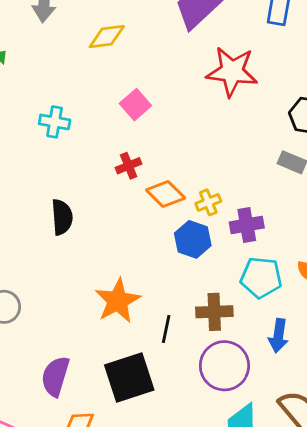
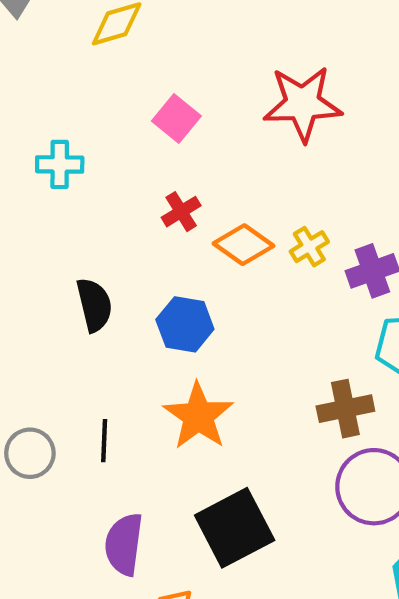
red star: (232, 72) -> (303, 104), moved
blue hexagon: (193, 239) -> (185, 324), moved
black line: (166, 329) -> (104, 441), moved

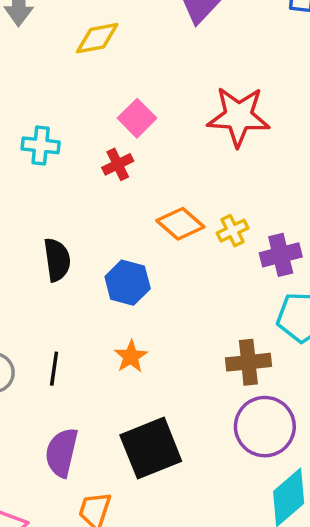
red cross: (181, 212) -> (118, 164), moved
orange star: (198, 416) -> (131, 356), size x0.6

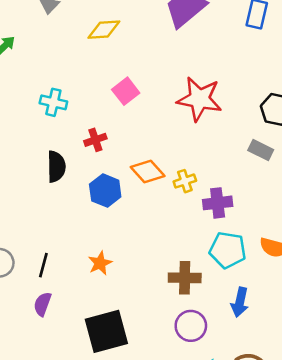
red cross: (118, 164) -> (95, 140), moved
black semicircle: (57, 260) -> (56, 167), moved
blue hexagon: (128, 283) -> (105, 191), moved
purple circle: (265, 427) -> (191, 326), size x0.7
purple semicircle: (62, 452) -> (43, 304), moved, size x0.7

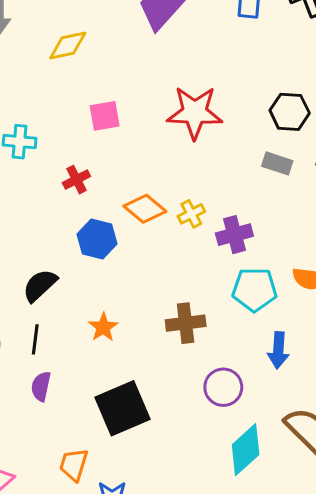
pink square: (126, 91) -> (105, 116), turned 36
black semicircle: (56, 167) -> (40, 285), moved, turned -124
brown cross: (185, 278) -> (186, 323), moved

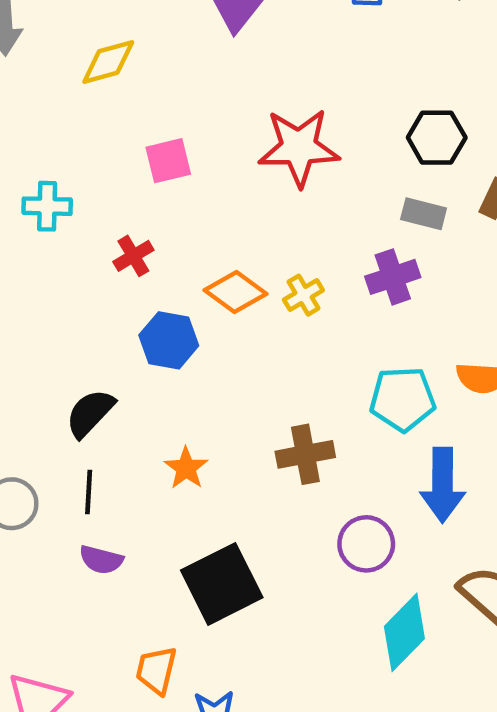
purple cross: (234, 235) -> (393, 277), moved
blue arrow: (278, 350) -> (443, 485), size x1.4
purple semicircle: (41, 386) -> (101, 560), turned -84

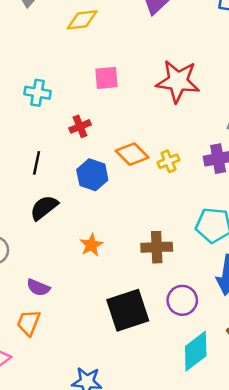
black line: (89, 492) -> (37, 163), moved
black square: (222, 584) -> (128, 310), moved
orange trapezoid: (156, 670) -> (29, 323), moved

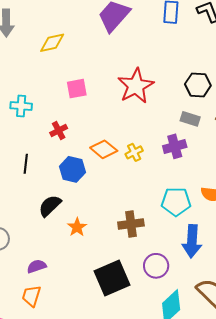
red star: (178, 81) -> (136, 86), turned -30
black semicircle: (44, 208) -> (50, 206), moved
purple semicircle: (38, 288) -> (37, 266), turned 144

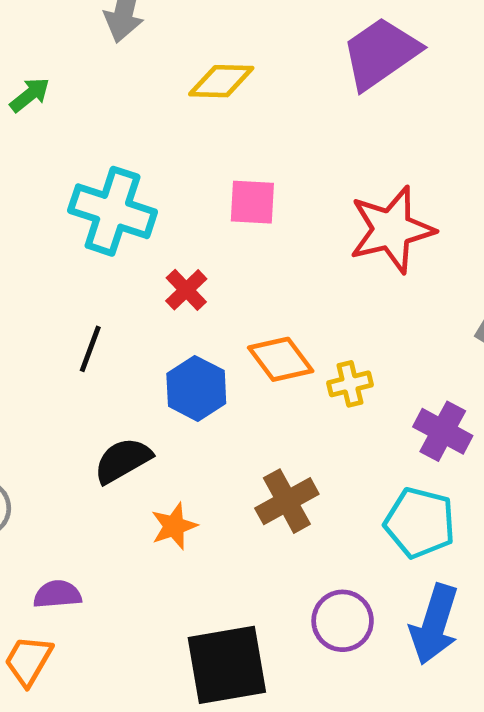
cyan cross: (21, 106) -> (113, 211), size x1.6
red cross: (59, 130) -> (186, 290), turned -30
purple cross: (175, 146) -> (443, 431), moved, turned 30
brown cross: (131, 224) -> (287, 501), moved, turned -35
purple circle: (156, 266) -> (343, 621), moved

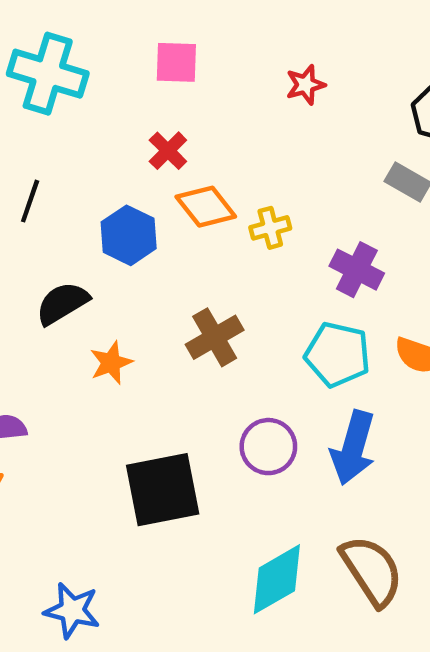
red star: (392, 230) -> (305, 85), size x0.5
red cross: (186, 290) -> (168, 151), moved

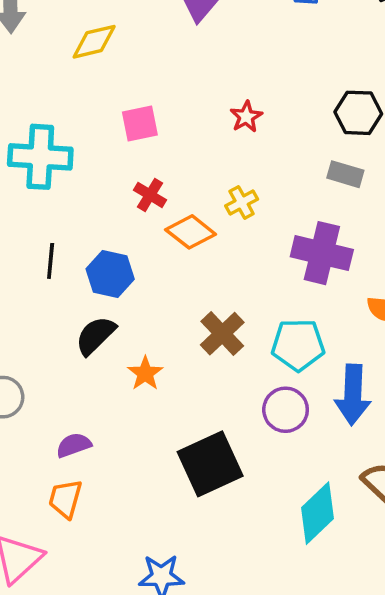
yellow cross: (270, 228) -> (242, 202), moved
blue hexagon: (129, 235) -> (110, 274), moved
purple cross: (357, 270) -> (322, 253), size x1.4
cyan pentagon: (338, 354) -> (298, 345), moved

